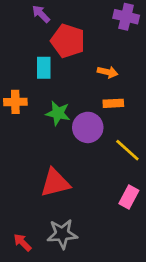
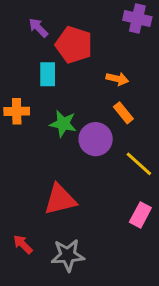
purple arrow: (41, 14) -> (38, 28), moved
orange rectangle: (113, 103) -> (123, 113), turned 54
red arrow: (22, 242) -> (23, 244), moved

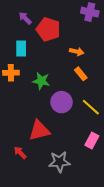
cyan rectangle: (48, 74) -> (21, 48), moved
purple circle: (96, 139) -> (61, 102), moved
red arrow: (23, 244) -> (20, 153), moved
gray star: (68, 255) -> (59, 162), moved

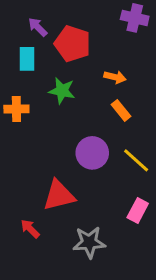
cyan rectangle: (21, 48) -> (27, 59), moved
green star: (41, 81) -> (62, 91), moved

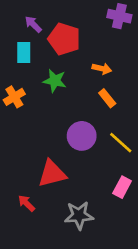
orange cross: (16, 109) -> (14, 97), turned -30

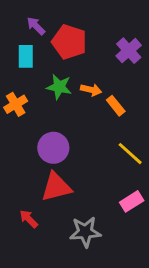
purple cross: (119, 16) -> (129, 51), moved, turned 35
orange arrow: (102, 69) -> (91, 90), moved
purple circle: (82, 136) -> (53, 148), moved
pink rectangle: (122, 187) -> (132, 201), turned 30

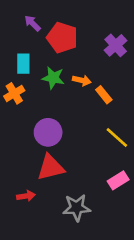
cyan rectangle: (26, 56) -> (23, 64), moved
red arrow: (29, 219) -> (26, 196), turned 126

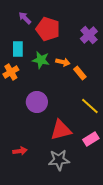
red triangle: (51, 167) -> (61, 130), moved

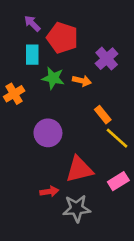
purple cross: (89, 35) -> (107, 59), moved
cyan rectangle: (18, 49) -> (32, 55), moved
orange rectangle: (80, 73) -> (103, 115), moved
red arrow: (20, 151) -> (49, 192), moved

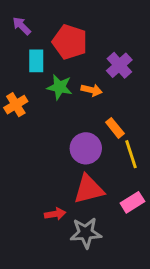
purple arrow: (32, 23) -> (22, 26), moved
purple circle: (48, 133) -> (86, 148), moved
yellow line: (117, 138) -> (131, 154), turned 30

